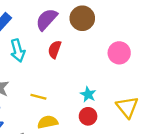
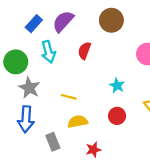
purple semicircle: (47, 19) -> (63, 21), moved
cyan star: (88, 94) -> (117, 86), moved

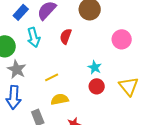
yellow line: (69, 97) -> (52, 77), turned -40
red circle: (117, 116) -> (97, 86), moved

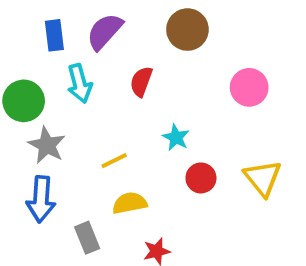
blue rectangle: (21, 12) -> (54, 35), turned -49
cyan star: (95, 67) -> (176, 137), moved

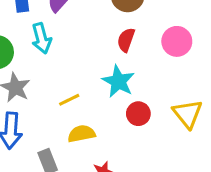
red semicircle: (141, 82) -> (126, 40), moved
cyan star: (176, 137) -> (118, 81), size x1.5

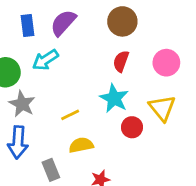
cyan arrow: (41, 38) -> (45, 60), turned 72
yellow triangle: (188, 114) -> (162, 108), moved

